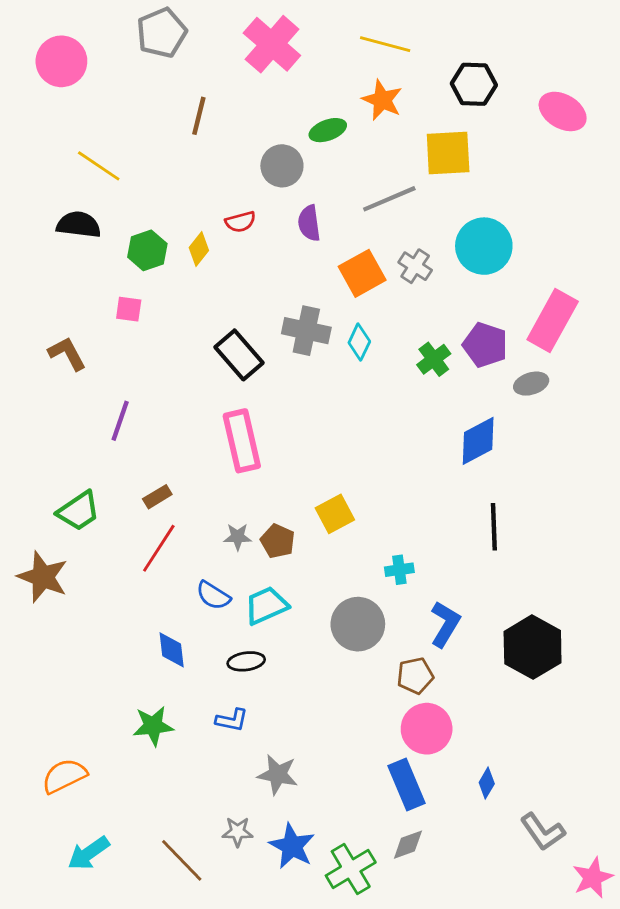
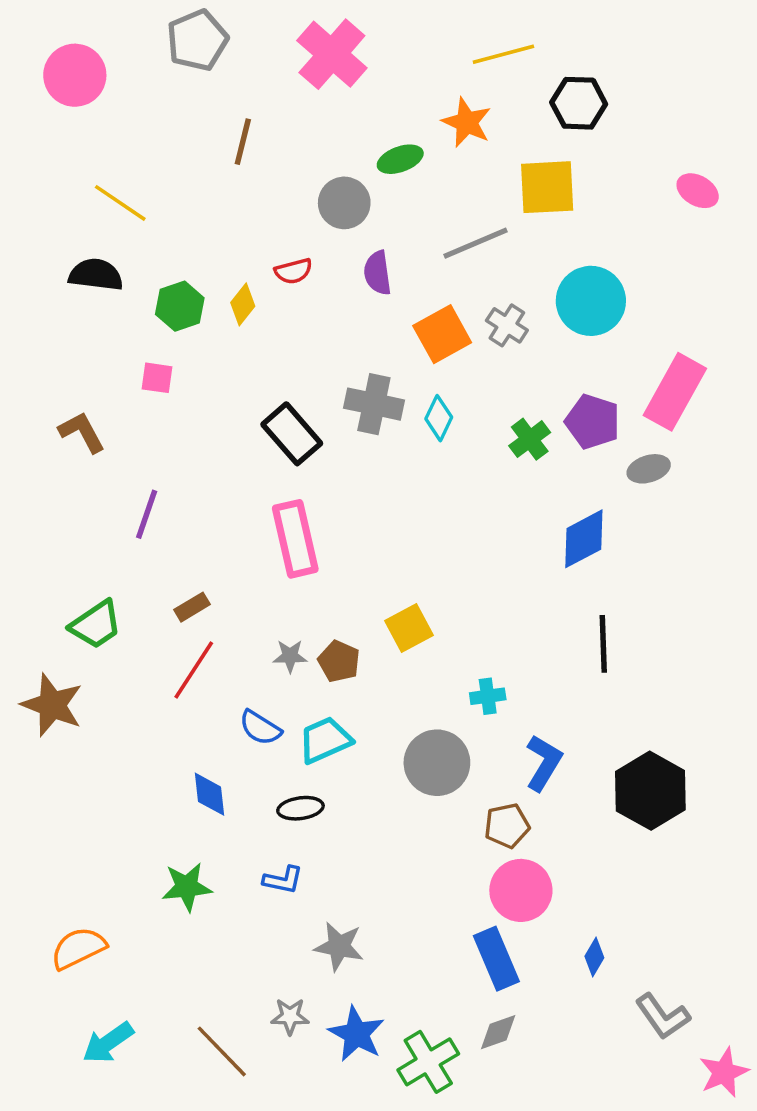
yellow line: (385, 44) -> (503, 54), moved, turned -30
pink ellipse: (563, 111) -> (698, 191), moved, size x0.7

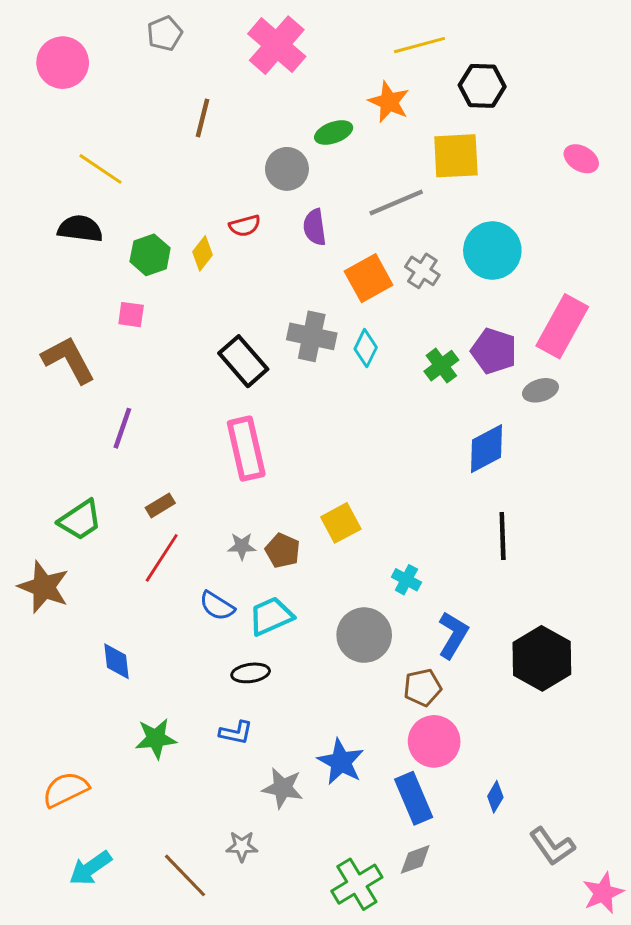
gray pentagon: (197, 40) -> (165, 33), size x0.7
brown L-shape: (82, 432) -> (68, 360), size x1.4
cyan cross: (488, 696) -> (406, 580), turned 36
blue diamond: (210, 794) -> (117, 661), moved
blue star: (356, 1034) -> (341, 762), moved

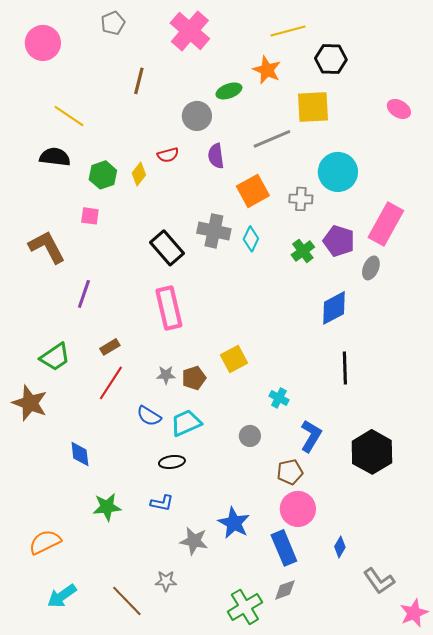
gray cross: (422, 271) -> (301, 199), moved, turned -30
gray ellipse: (540, 390) -> (371, 268), turned -50
brown pentagon: (283, 551) -> (194, 378), turned 30
gray circle: (364, 635) -> (250, 436), size x0.6

